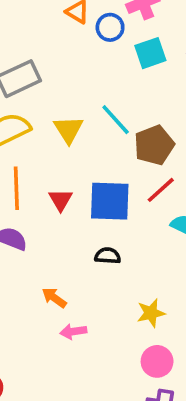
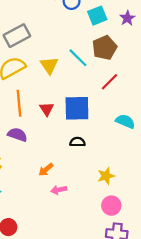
brown pentagon: (154, 145) -> (105, 48), moved
red line: (161, 190) -> (110, 82), moved
orange arrow: (54, 298) -> (46, 170), turned -72

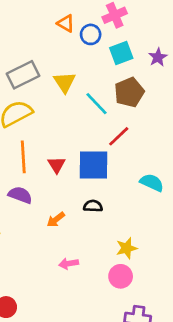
yellow triangle: (49, 65) -> (65, 82), moved
red line: (110, 82) -> (119, 136), moved
orange arrow: (46, 170) -> (56, 220), moved
pink circle: (111, 206) -> (121, 276), moved

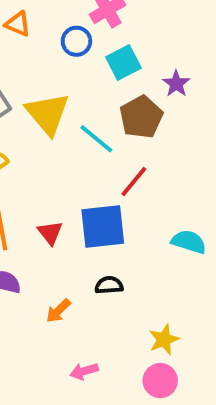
orange triangle: (66, 23) -> (18, 24), moved
purple star: (158, 57) -> (176, 84), moved
yellow triangle: (65, 82) -> (48, 114), size x1.4

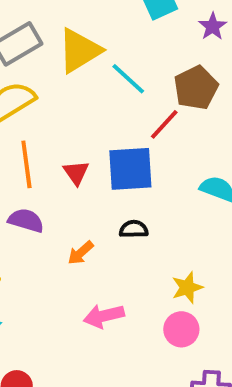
yellow triangle: (48, 114) -> (79, 51), turned 36
brown pentagon: (141, 117) -> (196, 88), moved
pink arrow: (84, 371) -> (104, 316), size x1.4

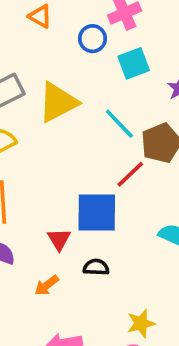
cyan line: (128, 79) -> (119, 124), moved
red triangle: (76, 173) -> (59, 239), moved

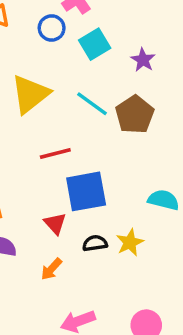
red line: (130, 174) -> (55, 153), moved, turned 40
yellow star: (141, 323) -> (130, 242), moved

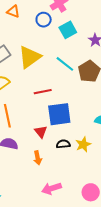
orange arrow: (51, 269) -> (38, 158), turned -56

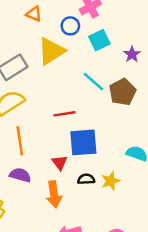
yellow triangle: (30, 57) -> (51, 51), moved
orange arrow: (38, 158) -> (54, 194), size x1.5

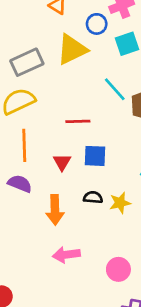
blue square: (83, 142) -> (95, 156), size x0.7
red triangle: (60, 163) -> (62, 162), moved

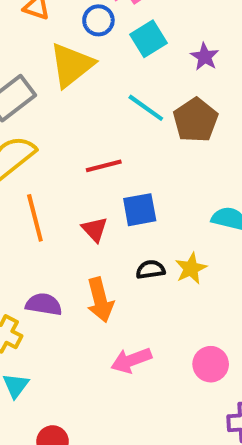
purple semicircle: (20, 184) -> (44, 304), moved

